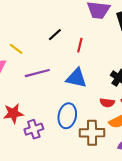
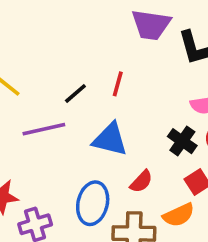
black line: (55, 35) -> (75, 93), moved
red semicircle: (107, 103) -> (141, 181), moved, turned -56

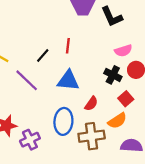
purple line: (44, 129) -> (27, 80), turned 65

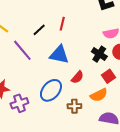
blue ellipse: (63, 121) -> (51, 90), turned 30
brown cross: (92, 136) -> (74, 106), size x0.6

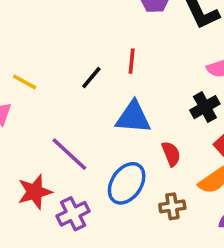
purple line: (22, 50) -> (69, 154), moved
black cross: (99, 54) -> (205, 107), turned 35
red semicircle: (77, 77) -> (171, 154), turned -56

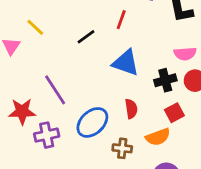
red line: (132, 61) -> (121, 20), moved
blue triangle: (133, 117) -> (126, 63), moved

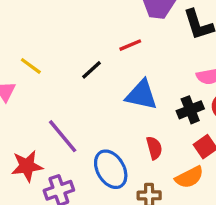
red line: (121, 20) -> (130, 45), turned 54
blue ellipse: (92, 122) -> (111, 169), turned -72

